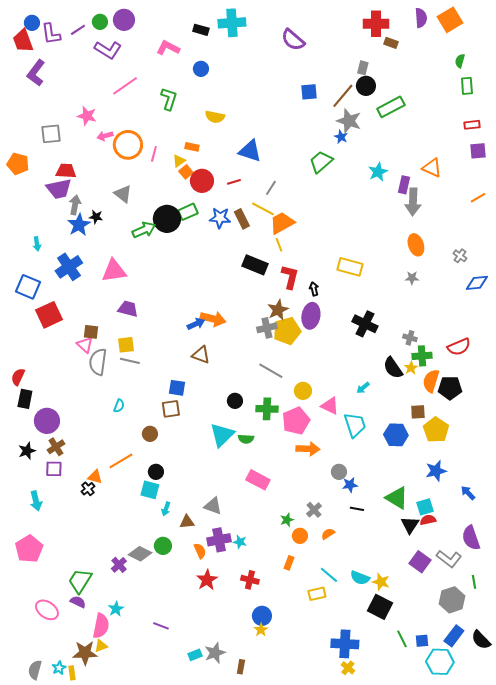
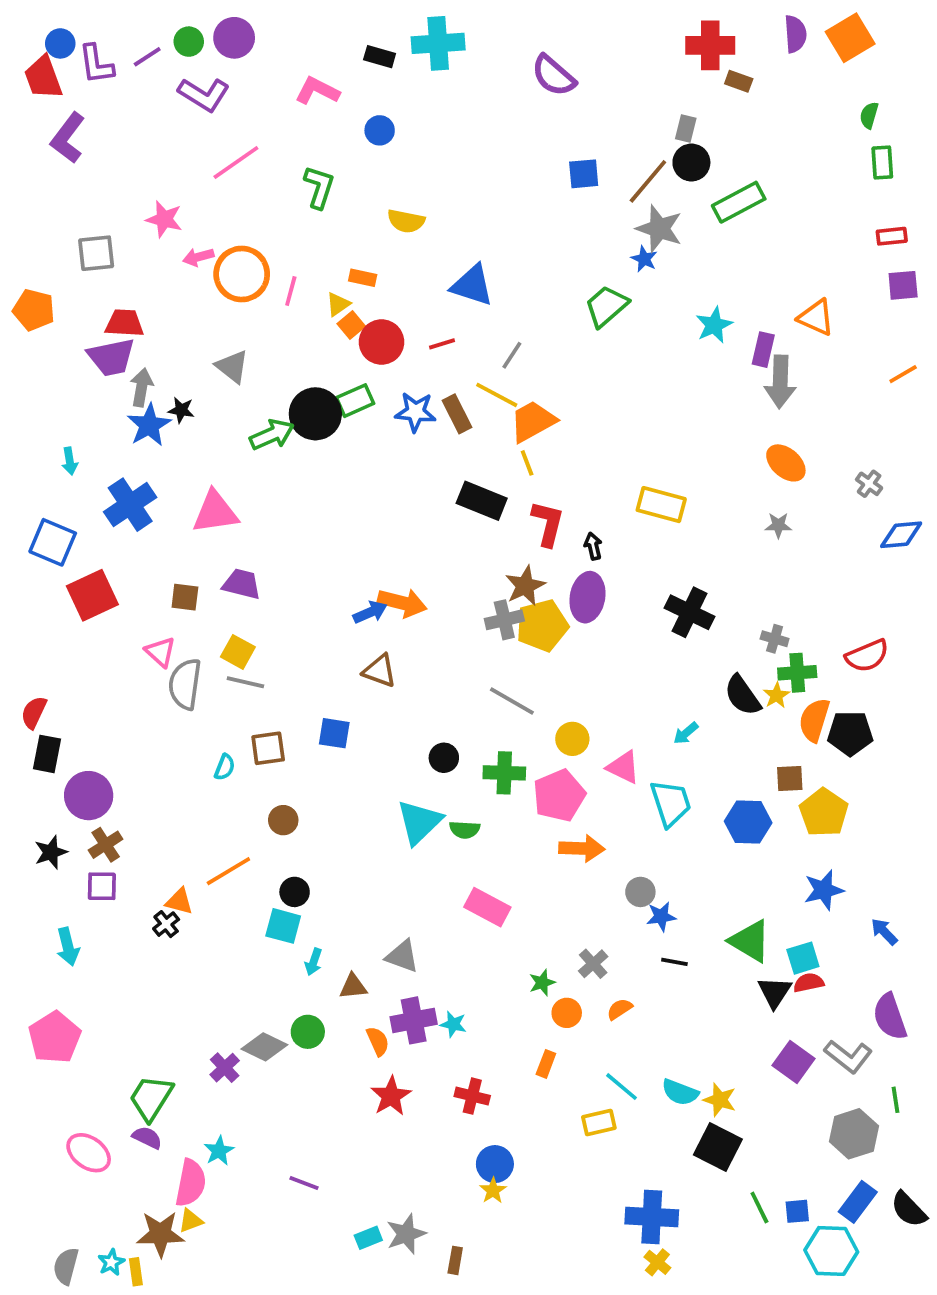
orange ellipse: (416, 245) -> (786, 463), turned -30
brown square: (91, 332) -> (185, 597), moved
yellow square: (126, 345) -> (238, 652), turned 36
brown square: (171, 409) -> (268, 748), moved

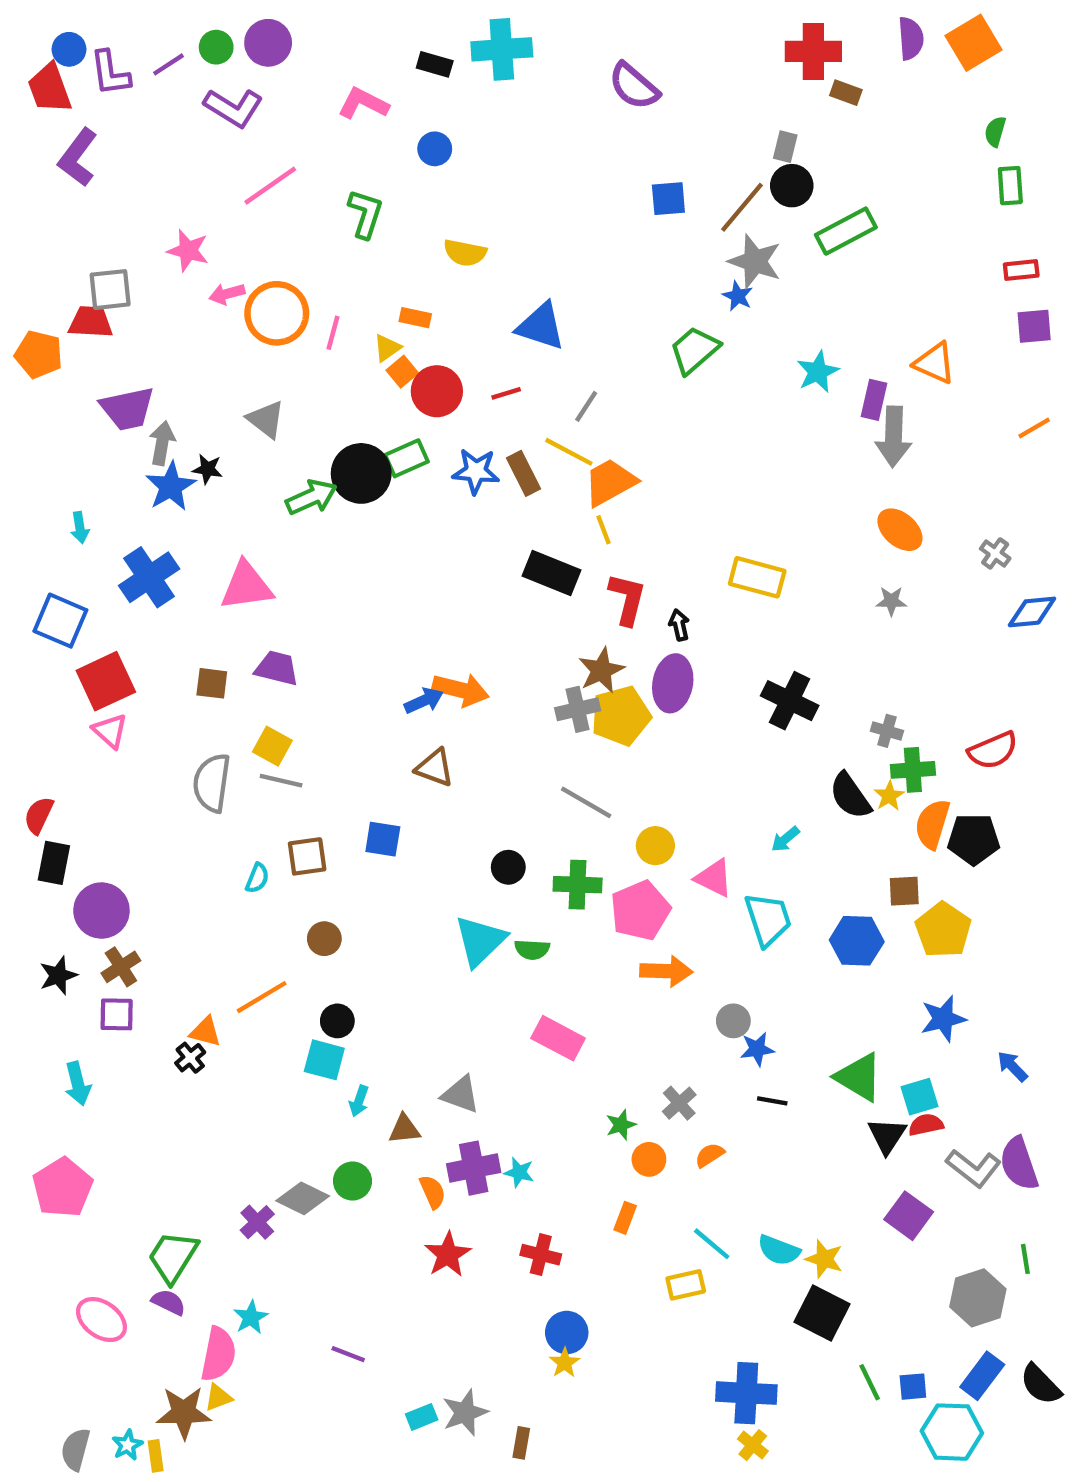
red trapezoid: (124, 323) -> (91, 322), moved
pink triangle: (160, 652) -> (110, 731), moved
gray L-shape: (848, 1056) -> (974, 1168), moved

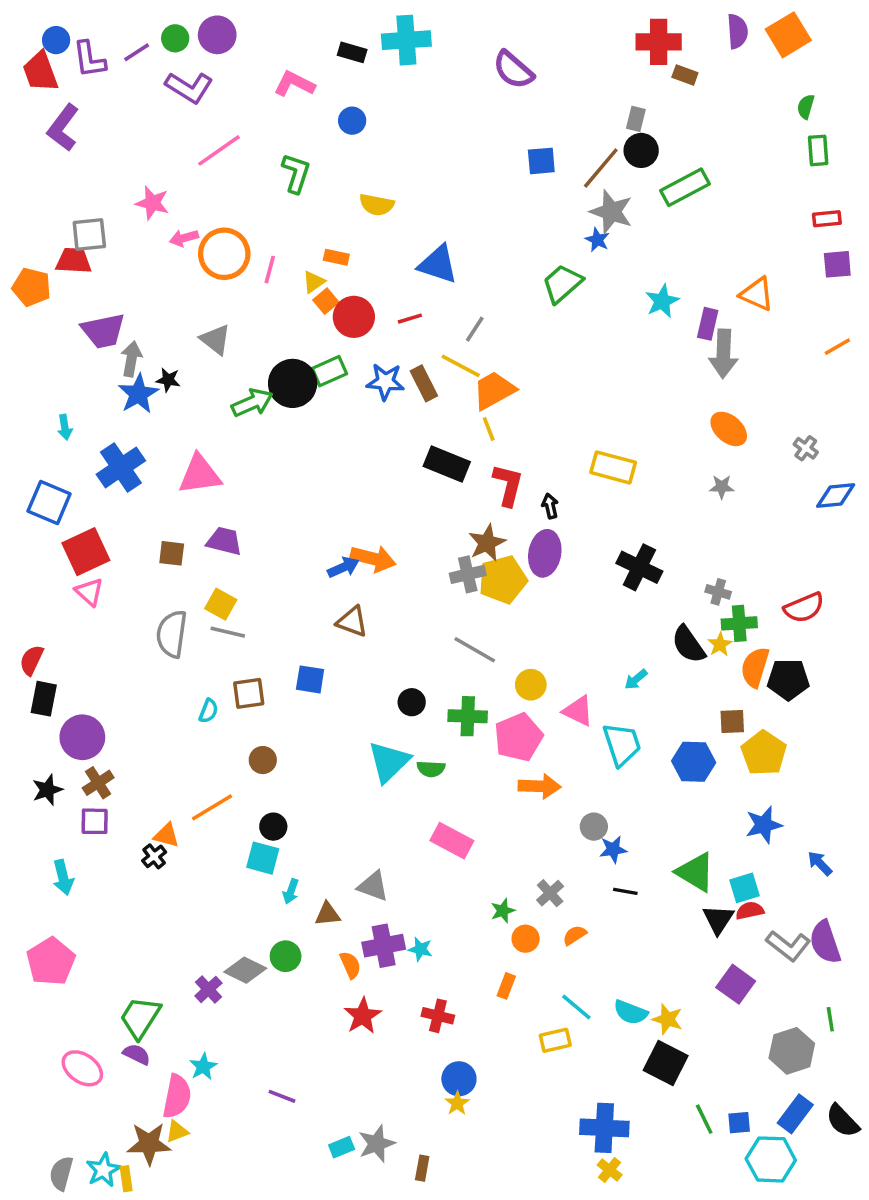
cyan star: (127, 1445) -> (103, 1170), size x1.4

